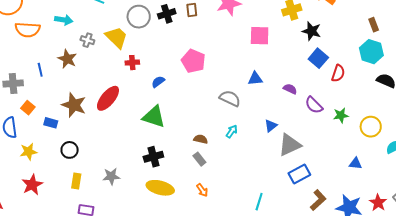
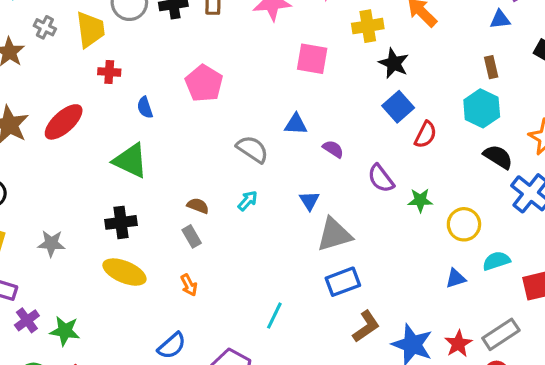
yellow trapezoid: (117, 37) -> (90, 30), turned 30
blue semicircle: (158, 82) -> (145, 107), turned -80
purple semicircle: (290, 89) -> (333, 149), moved
blue triangle: (271, 126) -> (309, 201), turned -32
blue triangle: (355, 163) -> (456, 278), moved, turned -32

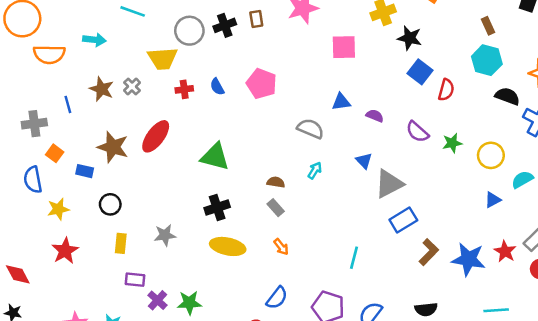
gray cross: (45, 27) -> (132, 86), moved, turned 30
yellow trapezoid: (90, 30) -> (163, 59), turned 104
blue semicircle: (145, 107) -> (217, 87), moved

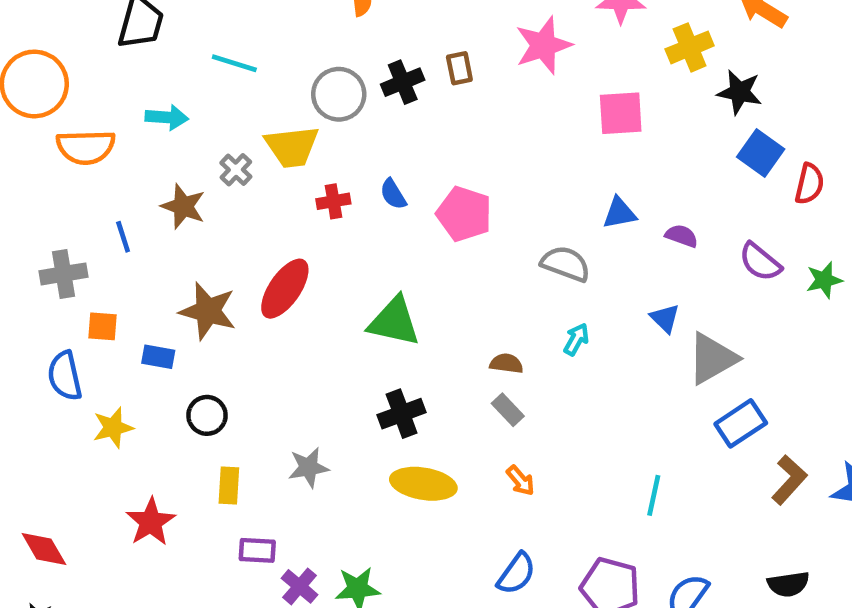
pink pentagon: (262, 84) -> (464, 214), moved
gray cross: (132, 86) -> (236, 170), moved
orange square: (55, 153) -> (102, 326), turned -30
red star: (65, 251) -> (151, 522), moved

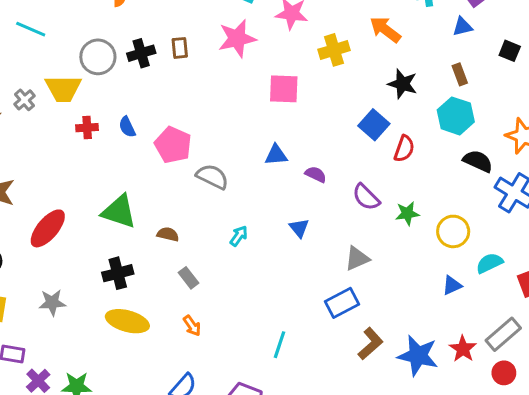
black star: (740, 92) -> (403, 84), moved
gray semicircle: (566, 264) -> (212, 177), moved
red ellipse: (285, 289) -> (48, 228), moved
gray triangle: (712, 359) -> (357, 259), moved, size x0.7
brown semicircle: (506, 363) -> (168, 234), moved

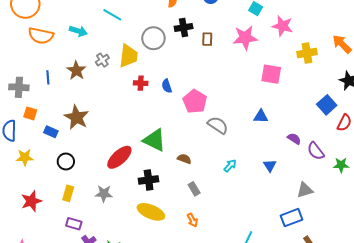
black cross: (141, 53) -> (184, 27), moved
yellow trapezoid: (63, 88) -> (128, 56), turned -90
purple semicircle: (316, 174) -> (294, 139), moved
red ellipse: (48, 228) -> (119, 157), moved

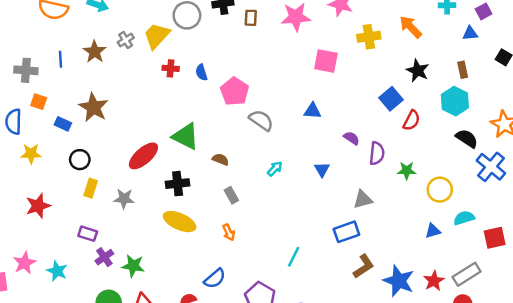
yellow trapezoid: (128, 56) -> (157, 36), turned -145
purple semicircle: (316, 151) -> (377, 153), turned -138
yellow rectangle: (68, 193) -> (91, 188), moved

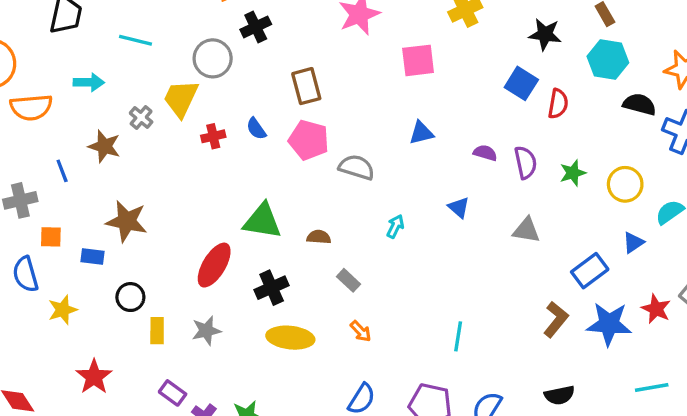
brown rectangle: (251, 18) -> (306, 86), moved, size x1.5
gray triangle: (363, 199) -> (526, 230), turned 42
blue rectangle: (346, 232) -> (590, 271), moved
purple rectangle: (88, 234) -> (173, 393), turned 36

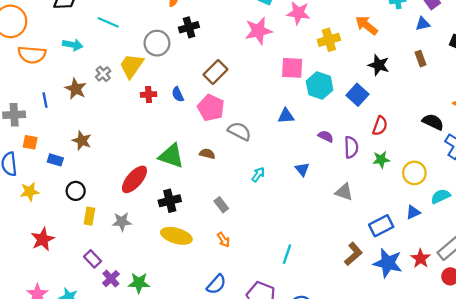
cyan hexagon: (608, 60) -> (320, 86), moved
brown rectangle: (306, 86) -> (216, 72), turned 50
red semicircle: (558, 104) -> (380, 126), moved
brown star: (127, 221) -> (82, 141), size x0.7
brown semicircle: (319, 237) -> (207, 154), moved

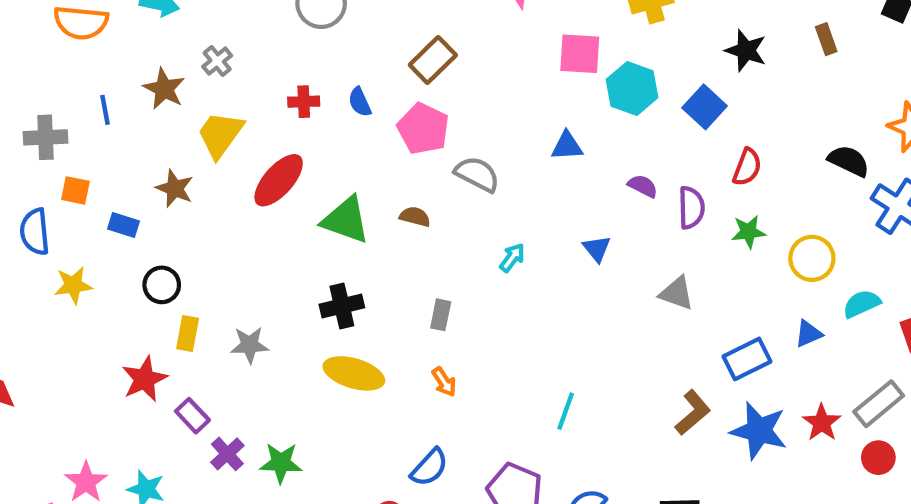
yellow trapezoid: (131, 66) -> (220, 134), moved
red ellipse: (134, 179) -> (279, 180), moved
gray rectangle: (221, 205) -> (441, 315), turned 48
red star: (43, 239) -> (144, 379), moved

